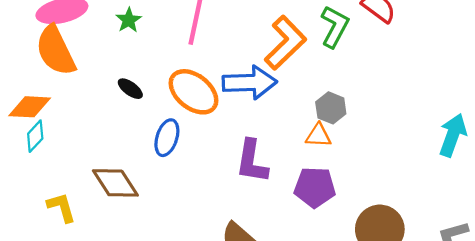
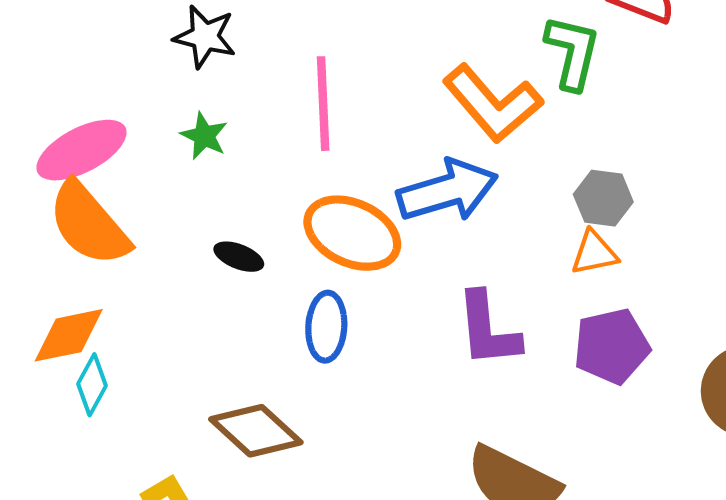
orange L-shape: (285, 43) -> (493, 104), turned 108

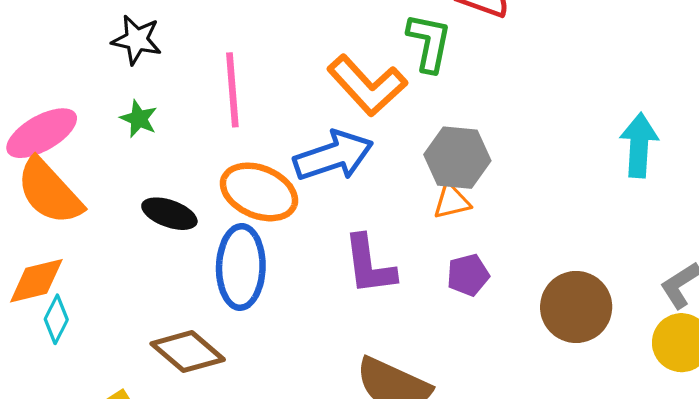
gray hexagon: (603, 198) -> (457, 158), size x1.4
black ellipse: (239, 257) -> (169, 214), size x1.4
blue ellipse: (326, 327) -> (241, 267), size x1.5
purple pentagon: (612, 346) -> (468, 275), size x0.7

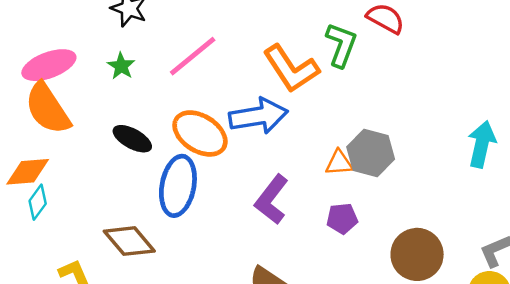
pink line: (232, 90) -> (193, 56), turned 46
gray hexagon: (457, 158) -> (371, 153), moved
purple L-shape: (369, 265) -> (272, 199), turned 36

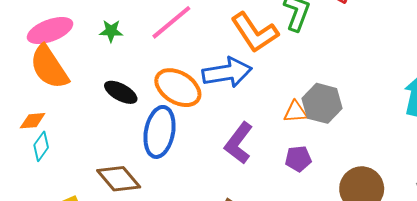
green star: (121, 66) -> (111, 31), turned -30
orange diamond: (28, 172) -> (33, 121), size x0.7

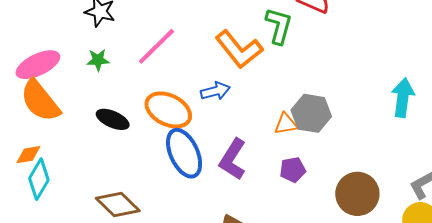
blue arrow: (227, 73) -> (215, 91), size x0.6
blue ellipse: (159, 132) -> (184, 153), moved, turned -30
cyan diamond: (41, 146) -> (39, 179), size x1.4

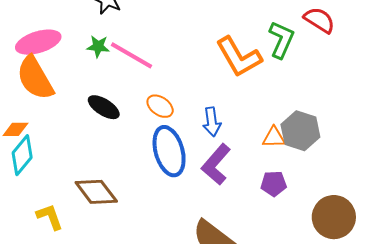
pink line: (156, 46) -> (131, 55), moved, turned 66
blue arrow: (215, 91) -> (212, 122), moved, turned 88
orange ellipse: (168, 110) -> (160, 106), size x0.6

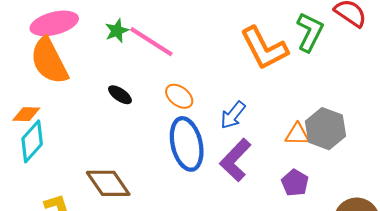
green star: (98, 46) -> (117, 31), turned -30
black ellipse: (104, 107) -> (120, 95), size x0.7
blue arrow: (212, 122) -> (233, 115), turned 44
purple pentagon: (274, 184) -> (295, 183), turned 30

